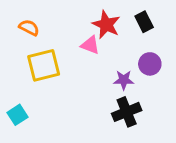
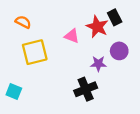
red star: (106, 25) -> (97, 27), moved
black cross: (127, 112) -> (86, 89), moved
cyan square: (17, 115) -> (14, 92), turned -35

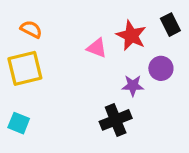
black rectangle: (115, 17) -> (170, 25), moved
yellow square: (35, 52) -> (25, 68), moved

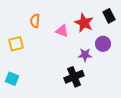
orange semicircle: (31, 29) -> (35, 21), moved, turned -112
yellow square: (25, 68) -> (16, 44), size x0.7

